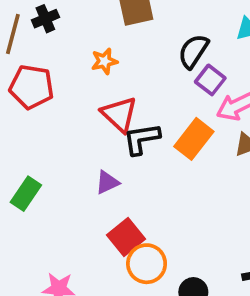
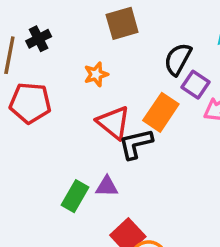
orange rectangle: (194, 139) -> (161, 112), moved
purple triangle: (107, 182) -> (107, 186), turned 30
green rectangle: (26, 194) -> (75, 196), moved

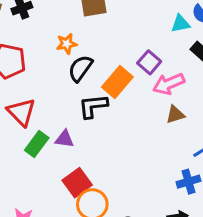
black semicircle: (178, 59) -> (80, 68), moved
red triangle: (113, 123) -> (21, 112), moved

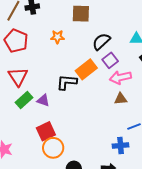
black semicircle: (80, 68) -> (101, 42), moved

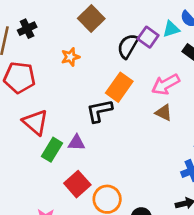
brown square: (81, 14) -> (91, 18), turned -30
purple square: (110, 60) -> (148, 37), moved
brown triangle: (121, 99) -> (164, 113), moved, turned 48
red square: (46, 131) -> (77, 184), moved

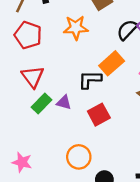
orange star: (70, 57) -> (76, 28), size x1.5
red square: (77, 184) -> (99, 115), moved

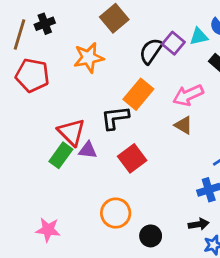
red triangle: (33, 77) -> (71, 132), moved

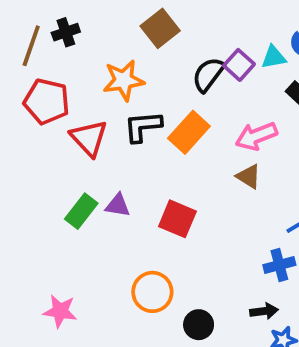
black L-shape: (115, 118) -> (143, 126), moved
red triangle: (71, 132) -> (89, 138), moved
red square: (132, 158) -> (177, 219), turned -32

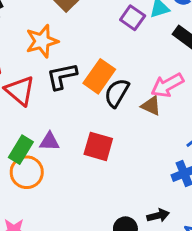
black semicircle: (208, 75) -> (117, 93), moved
pink arrow: (256, 136) -> (167, 85), moved
orange circle: (152, 292) -> (27, 172), moved
black arrow: (264, 311) -> (158, 216), moved

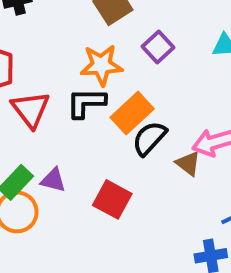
purple square: (133, 18) -> (158, 47), moved
orange star: (42, 41) -> (101, 65), moved

